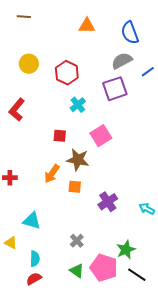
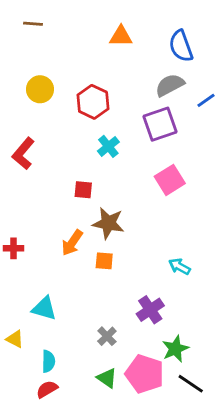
pink square: (101, 136) -> (170, 180), moved
purple cross: (108, 202) -> (150, 310), moved
cyan arrow: (147, 209) -> (180, 266), moved

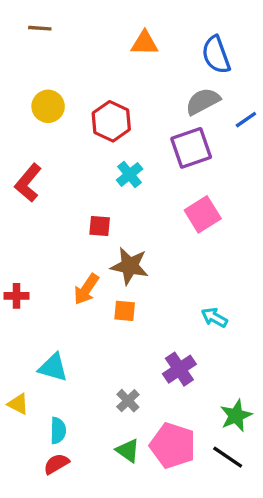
green star: (175, 349) -> (236, 416), moved

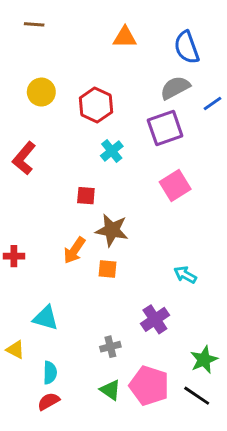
gray cross: (128, 401) -> (110, 347), turned 30

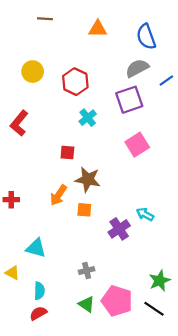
brown line: (34, 24) -> (45, 19), moved
purple cross: (155, 319) -> (119, 229), moved

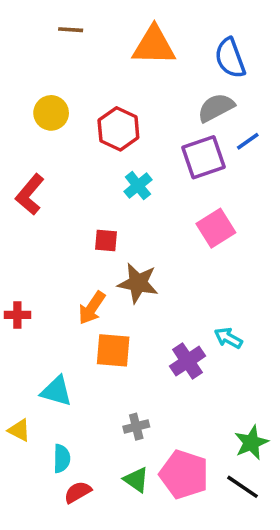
orange triangle: (98, 29) -> (154, 46), size x1.5
blue line: (166, 81) -> (248, 141), moved
orange square: (84, 210) -> (113, 350), moved, size x1.5
red semicircle: (38, 313) -> (78, 492), moved

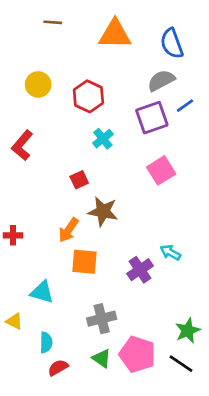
red square: (106, 241) -> (79, 180), turned -30
gray cross: (136, 427) -> (102, 319), size x1.5

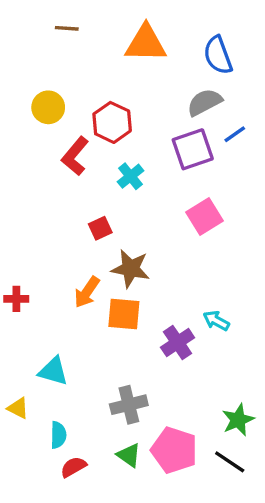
red L-shape: (22, 145) -> (75, 156), moved
orange square: (84, 262) -> (124, 314), moved

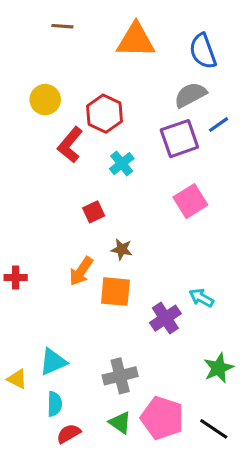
brown star: (131, 269) -> (122, 249), size x0.6
cyan triangle: (53, 371) -> (53, 362), moved, turned -40
green star: (238, 420) -> (218, 368), moved

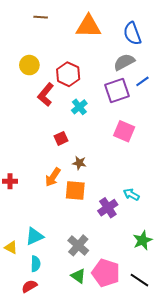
pink square: (190, 201) -> (124, 131), turned -35
gray cross: (120, 376) -> (78, 245), turned -35
red semicircle: (69, 434) -> (29, 286), moved

